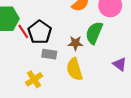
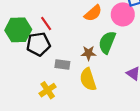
red line: (23, 31) -> (46, 24), moved
black pentagon: (40, 32) -> (38, 44), moved, turned 30

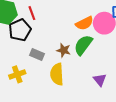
orange semicircle: (93, 13) -> (84, 23), moved
black pentagon: (38, 44) -> (20, 30), turned -30

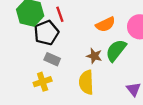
orange semicircle: (84, 23) -> (105, 24), moved
gray rectangle: (37, 55) -> (52, 59), moved

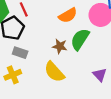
yellow semicircle: (86, 82) -> (54, 72), turned -35

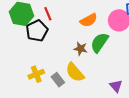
gray rectangle: (20, 53) -> (58, 80), moved, turned 32
purple triangle: (100, 75) -> (116, 86), moved

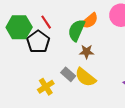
green semicircle: (99, 43) -> (76, 30), moved
gray rectangle: (58, 80) -> (68, 74), moved

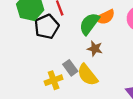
yellow cross: (46, 87) -> (54, 80), moved

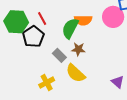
orange semicircle: (105, 17) -> (83, 20), turned 36
gray rectangle: (70, 68) -> (59, 55), moved

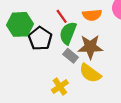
red line: (42, 19) -> (62, 16), moved
green semicircle: (70, 28) -> (68, 33), moved
brown star: (78, 49) -> (90, 47), size x1.6

